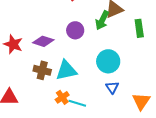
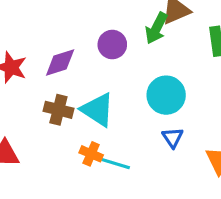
purple diamond: (43, 41) -> (60, 62), turned -35
cyan triangle: (66, 70) -> (98, 110), turned 45
orange cross: (62, 97) -> (91, 154), turned -32

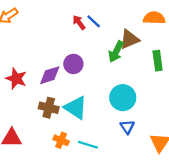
purple circle: (112, 45) -> (73, 64), moved
orange cross: (91, 154) -> (61, 140), moved

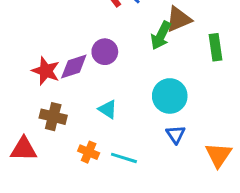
red star: (16, 79) -> (46, 71), moved
brown cross: (49, 108) -> (53, 117), moved
cyan triangle: (76, 108) -> (108, 109), size x0.6

